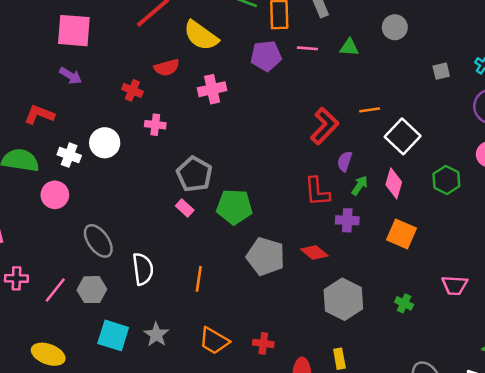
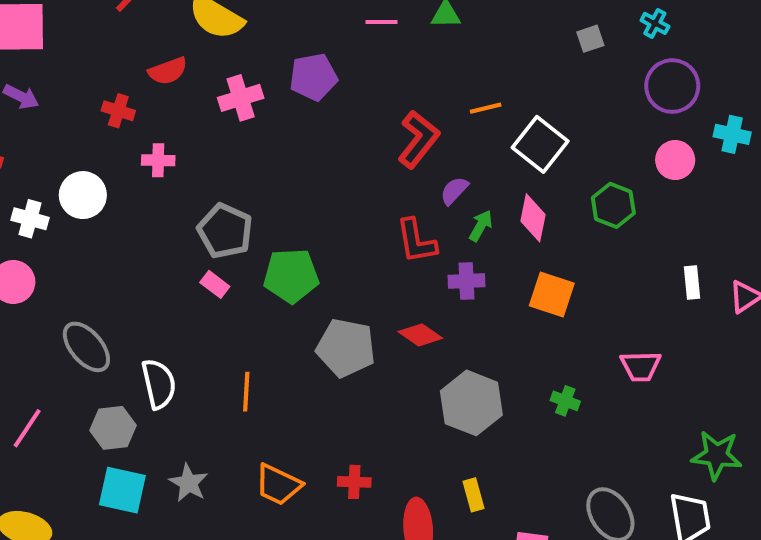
purple pentagon: (266, 56) -> (313, 77), moved
purple semicircle: (345, 161) -> (454, 191), turned 30
gray hexagon: (92, 290) -> (113, 428), moved

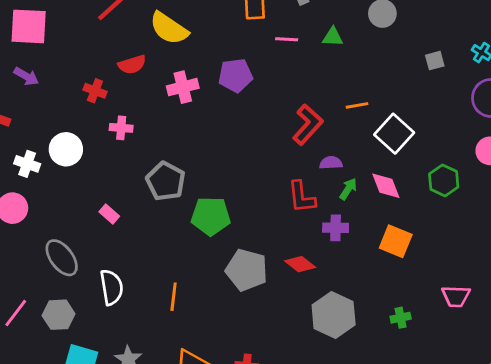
purple semicircle: (454, 191) -> (331, 163), turned 40
pink diamond: (533, 218) -> (386, 186), turned -36
pink rectangle: (215, 284) -> (109, 214), moved
green cross: (565, 401) -> (401, 318), turned -36
gray hexagon: (113, 428) -> (59, 315), moved

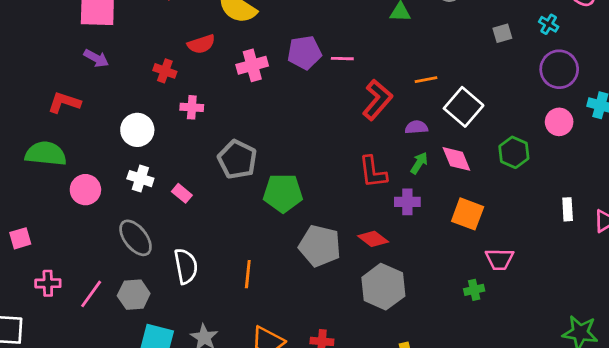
pink line: (287, 39) -> (342, 59), moved
purple semicircle: (331, 163) -> (416, 127), moved
white cross: (27, 164) -> (140, 179), moved
pink trapezoid: (456, 296) -> (499, 259), moved
gray hexagon: (334, 315) -> (383, 287), moved

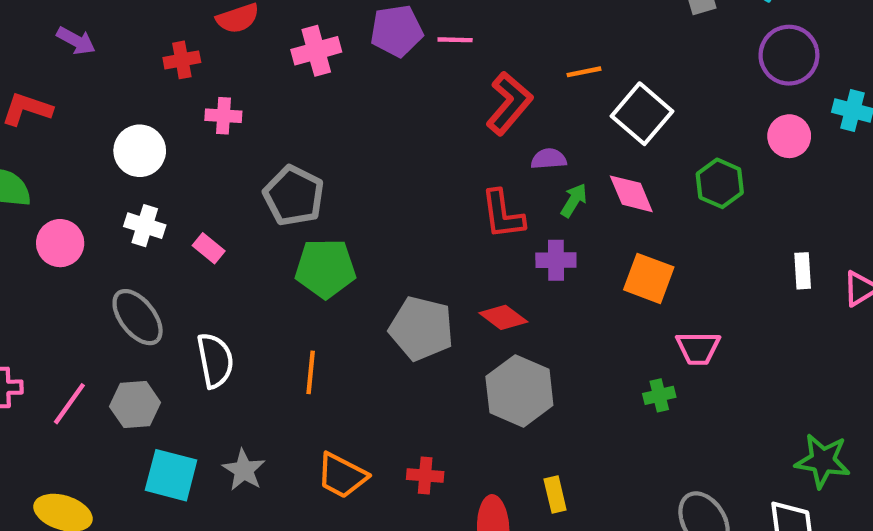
red cross: (165, 71) -> (182, 60), turned -30
purple semicircle: (416, 127) -> (549, 159), moved
green pentagon: (283, 193) -> (325, 268), moved

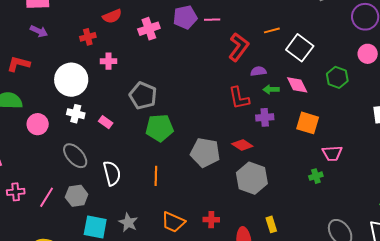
white circle: (140, 151) -> (71, 80), size x1.4
green arrow: (574, 200) -> (271, 89), turned -119

